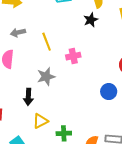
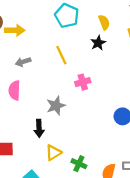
yellow line: (47, 42) -> (61, 55), moved
green cross: (64, 133) -> (79, 164), turned 32

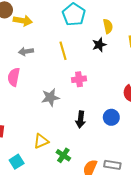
black arrow: (39, 128) -> (81, 119), moved

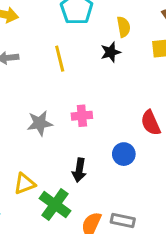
pink cross: (79, 79) -> (82, 116), moved
black arrow: (81, 119) -> (79, 170), moved
green cross: (63, 155) -> (55, 205), size x1.5

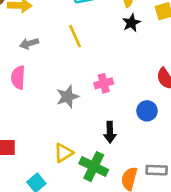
black star: (111, 52) -> (131, 23), moved

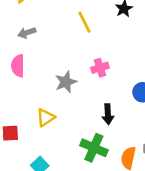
yellow line: (75, 36) -> (84, 22), moved
yellow triangle: (63, 153) -> (46, 118), moved

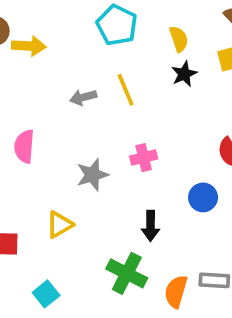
gray arrow: (27, 33) -> (83, 97), moved

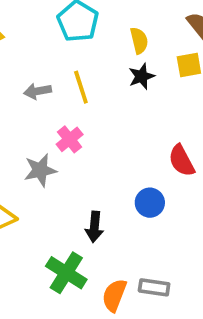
pink cross: (144, 158) -> (70, 139), moved, turned -30

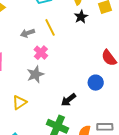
pink cross: (70, 139) -> (41, 53), moved
black arrow: (94, 227) -> (68, 100), turned 56

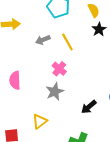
gray arrow: (28, 33) -> (43, 40), moved
black arrow: (68, 100) -> (89, 107), moved

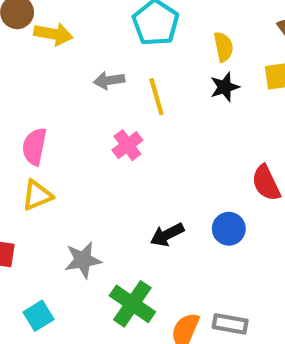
gray star: (55, 92) -> (83, 260), moved
yellow triangle: (40, 121) -> (37, 195), moved

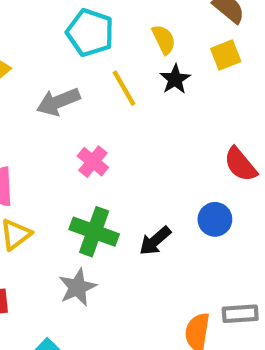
gray arrow: (109, 80) -> (58, 102), size x1.4
yellow line: (156, 97) -> (124, 88), moved
green cross: (132, 304) -> (94, 232), moved

